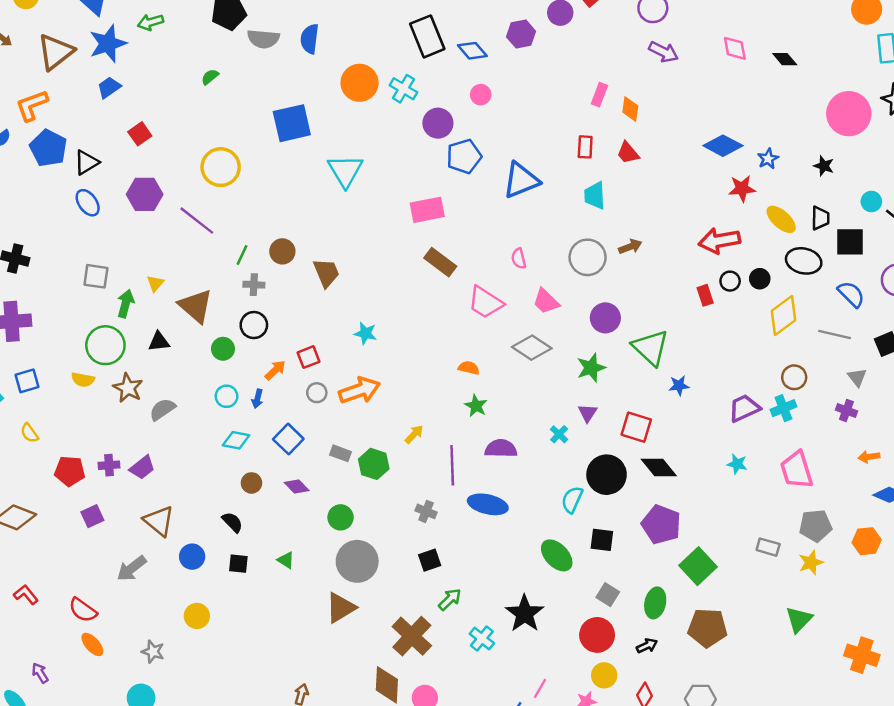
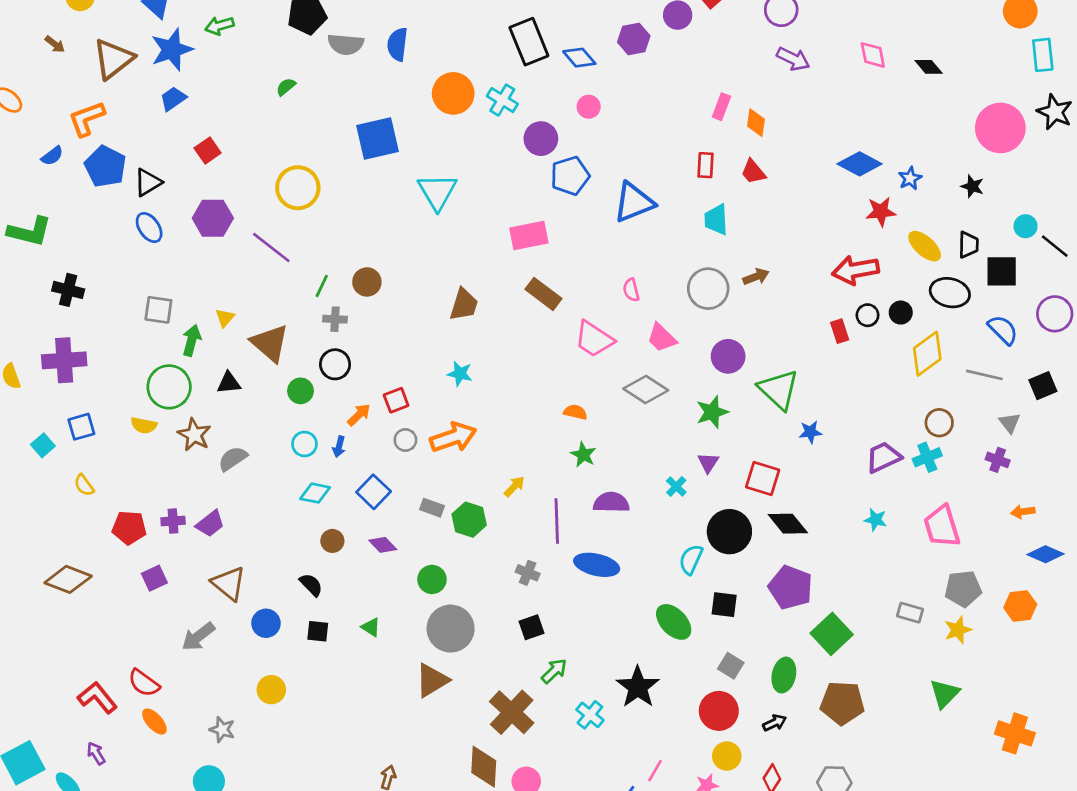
brown trapezoid: (326, 273) -> (464, 305), moved, turned 40
red L-shape: (26, 595) -> (97, 698), moved, size x1.4

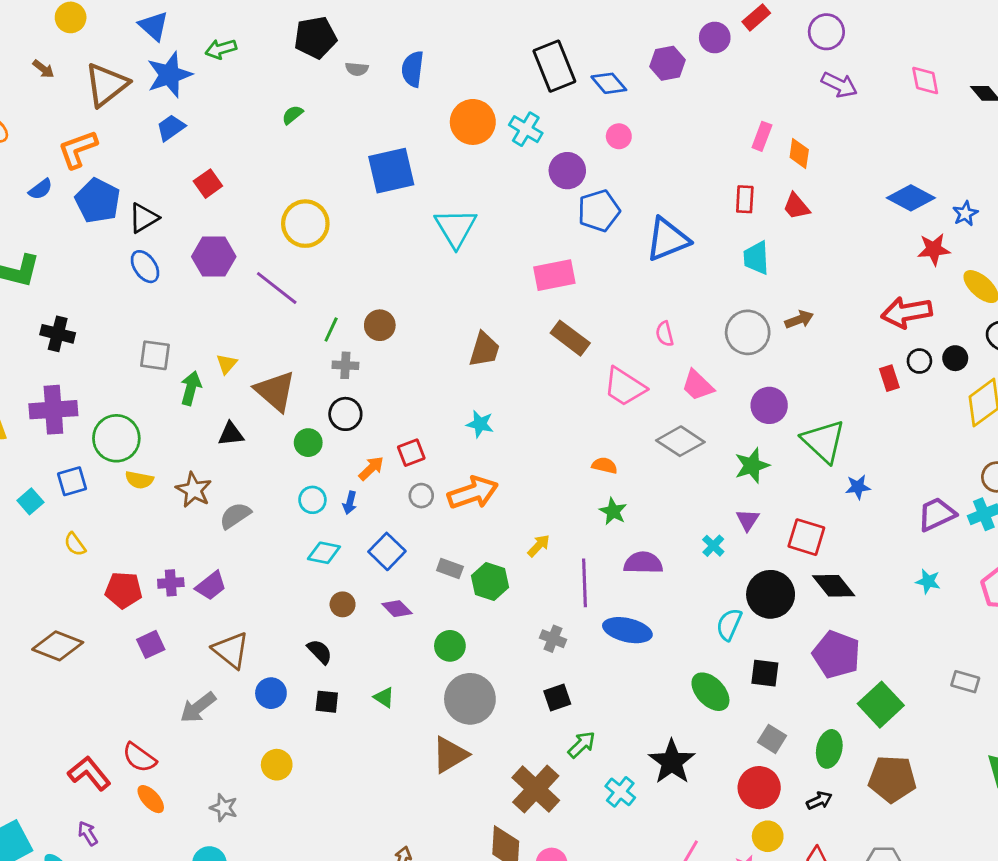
gray semicircle: (346, 44) -> (357, 69), size x0.6
green circle: (169, 387) -> (116, 438), moved

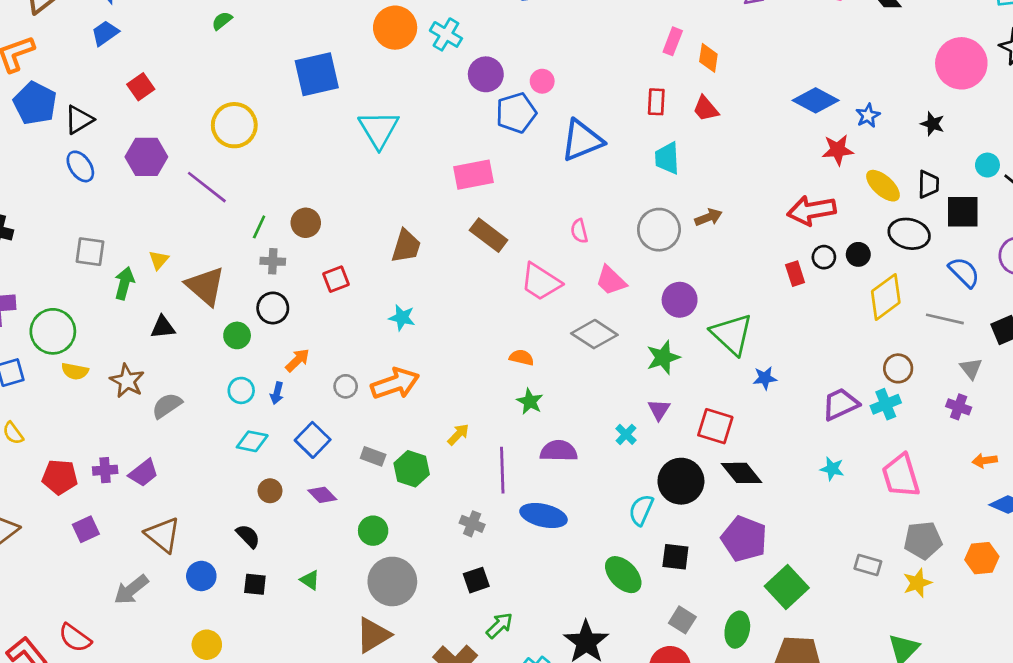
pink circle: (619, 136) -> (542, 81), moved
red square: (411, 453) -> (336, 279), moved

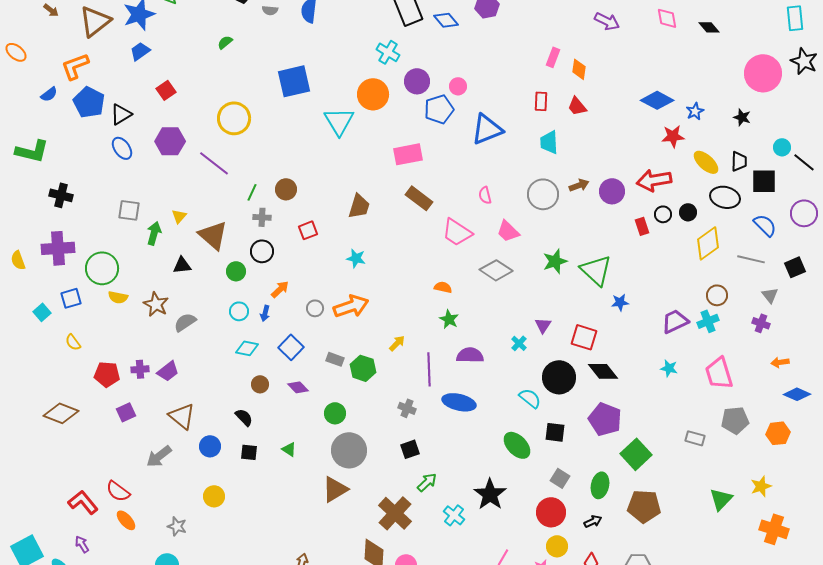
orange circle: (395, 28) -> (373, 94), moved
purple circle: (680, 300) -> (612, 191), moved
green star: (663, 357) -> (555, 261), moved
cyan semicircle: (641, 510) -> (530, 398), turned 105
yellow star: (917, 583) -> (761, 486), moved

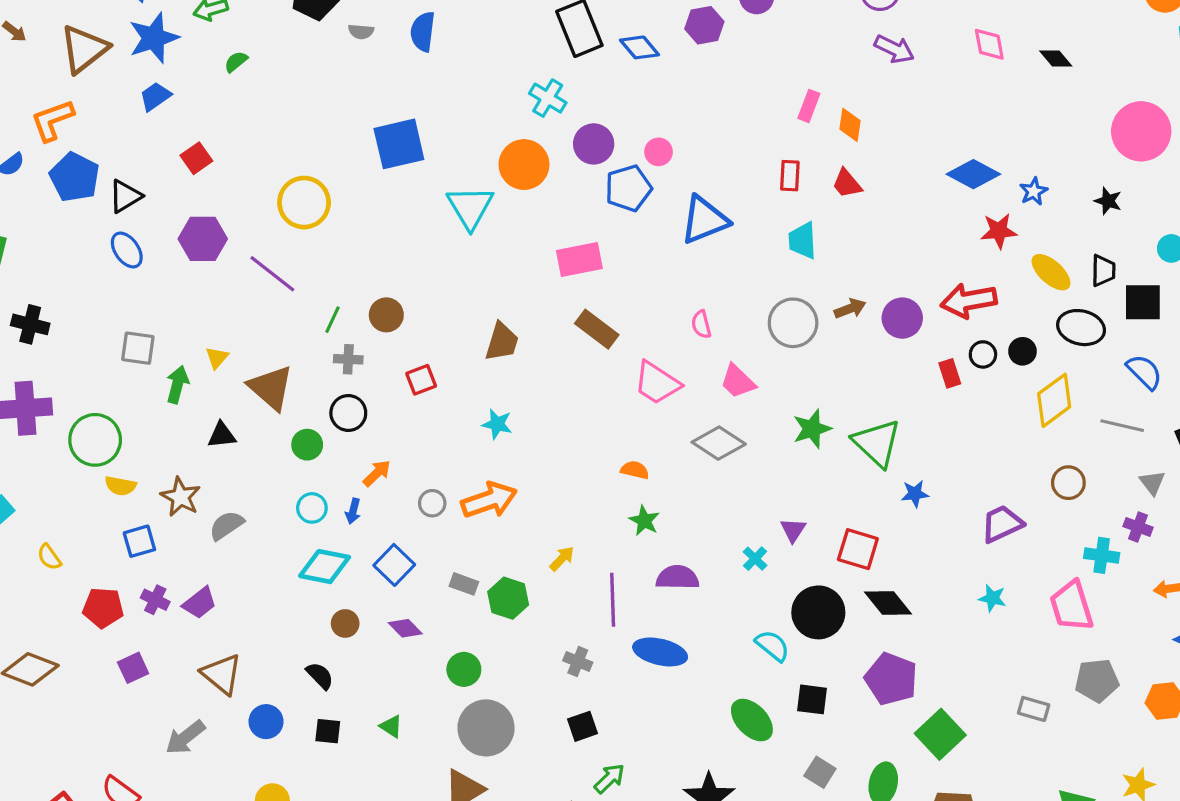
green semicircle: (225, 42) -> (236, 62), moved
blue square: (71, 298) -> (139, 541), moved
cyan cross: (708, 321) -> (1102, 555), moved, turned 30
cyan diamond: (247, 348) -> (325, 567), size x1.4
purple cross: (140, 369) -> (155, 600), turned 30

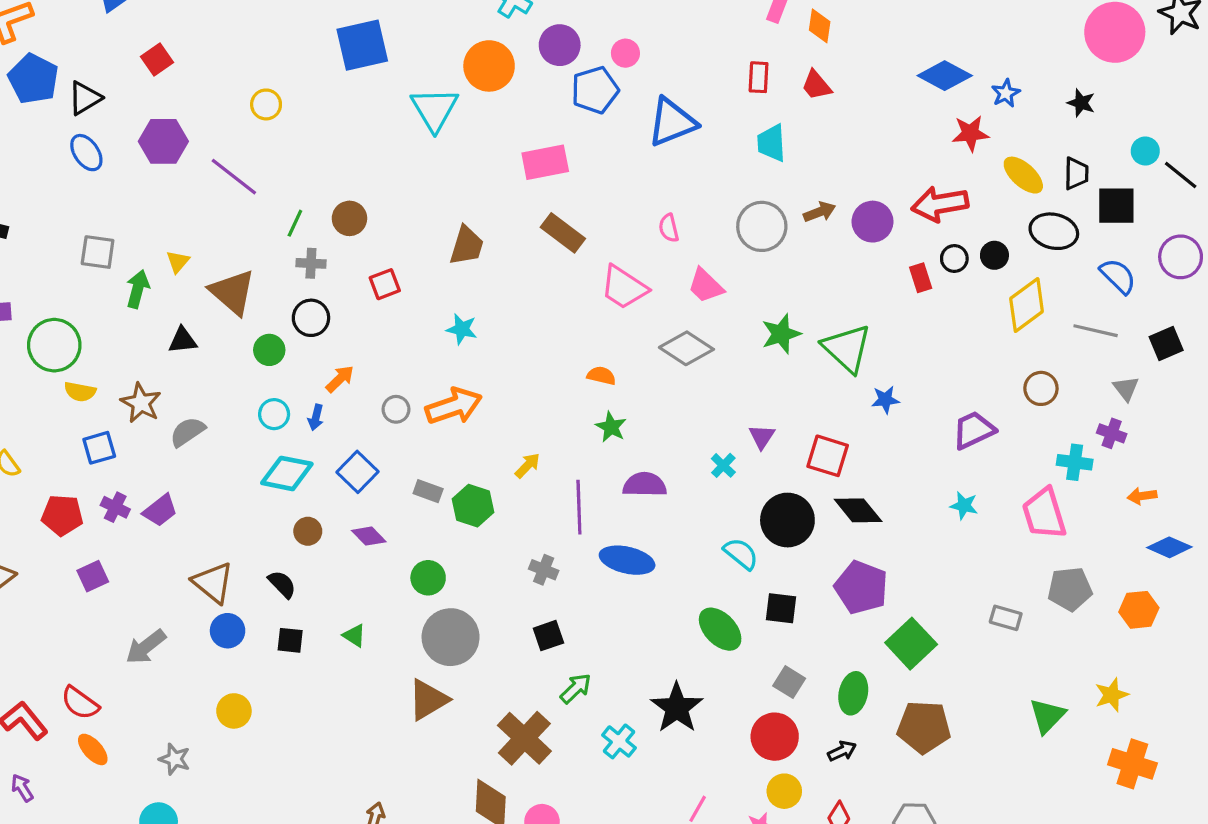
yellow circle: (304, 203) -> (266, 104), size x0.6
brown triangle: (222, 674) -> (213, 583), moved

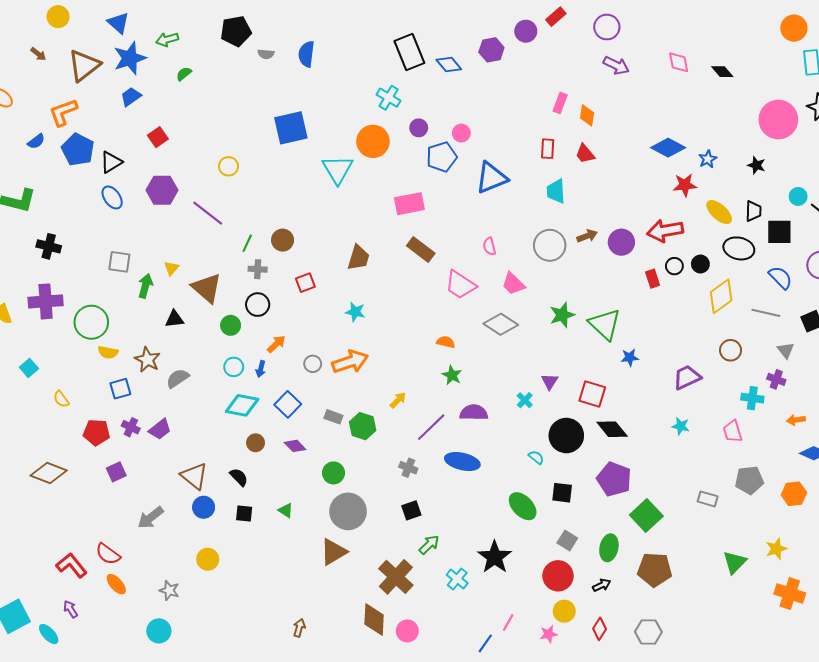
purple circle: (560, 45) -> (419, 128), size x0.7
purple line: (579, 507) -> (431, 427), turned 48
pink trapezoid: (1044, 514) -> (733, 431), size x0.7
cyan semicircle: (741, 554) -> (536, 457), size x0.7

